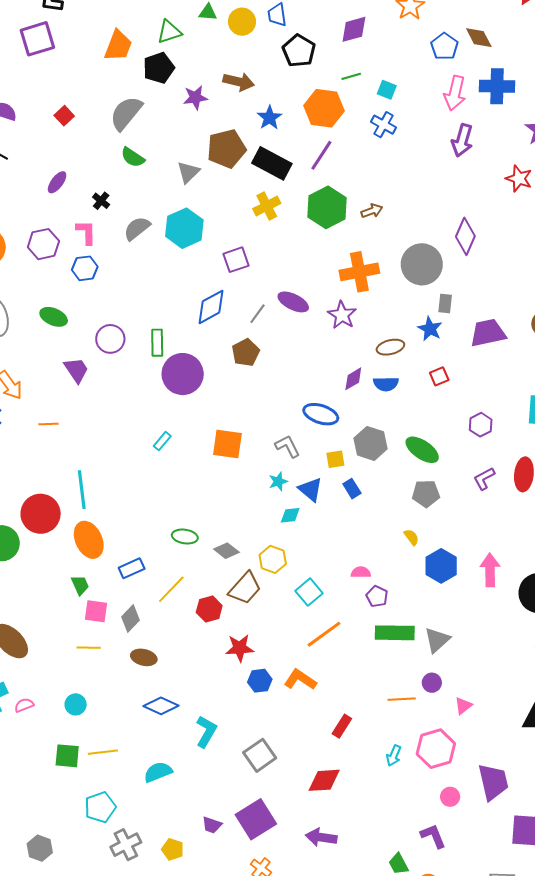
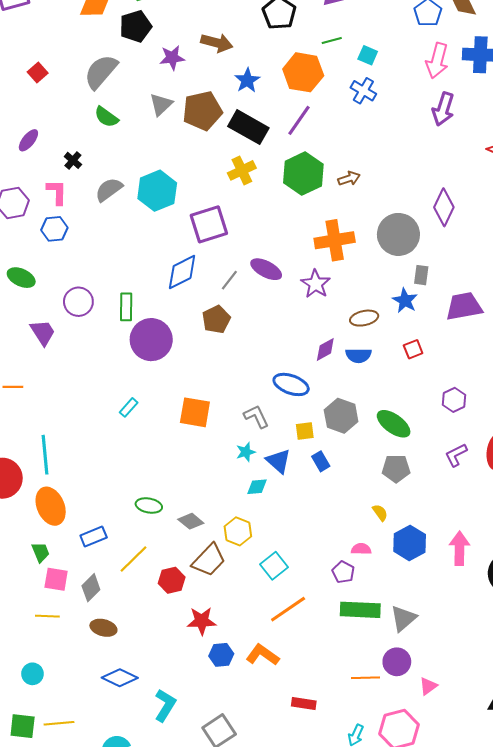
gray triangle: (188, 172) -> (161, 105), moved
purple square: (236, 260) -> (209, 224), size x1.4
pink semicircle: (361, 572) -> (361, 549), moved
purple circle: (432, 683) -> (397, 662), size x1.4
red rectangle: (342, 726) -> (304, 703), turned 65

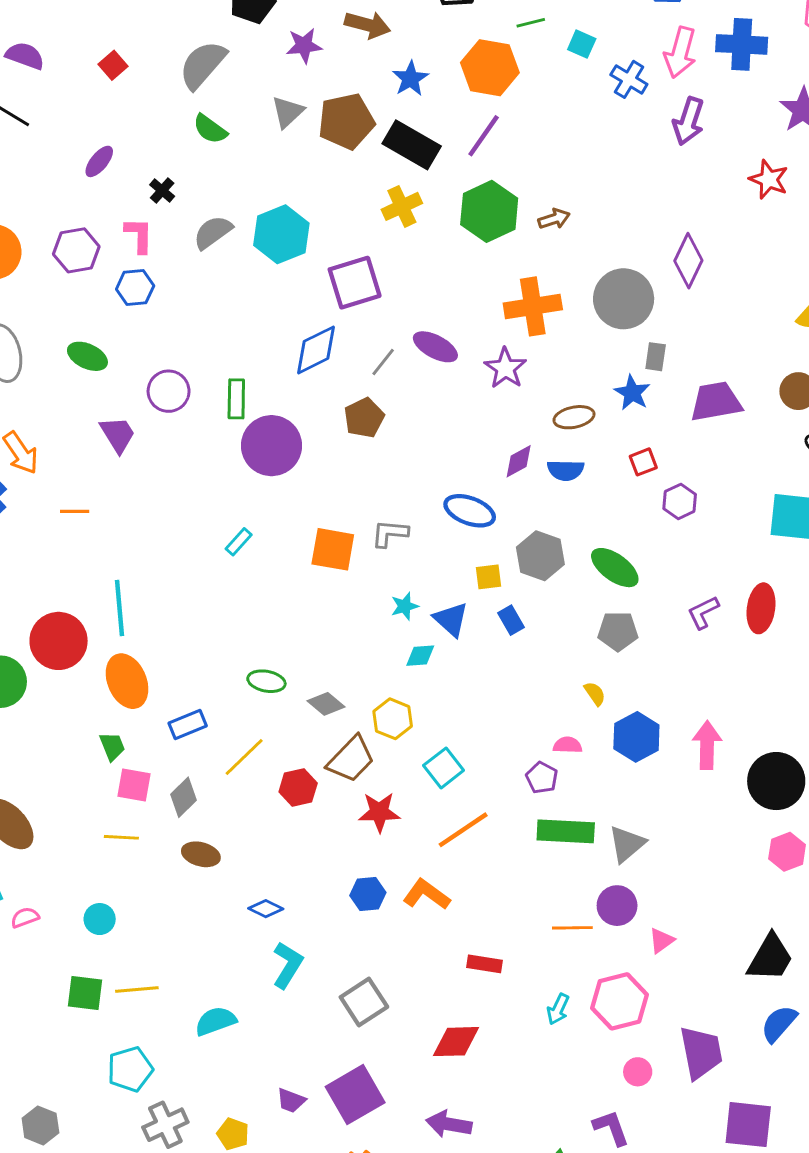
blue cross: (363, 91) -> (629, 79), moved
purple hexagon: (454, 400) -> (680, 501), moved
gray L-shape: (256, 416) -> (390, 533), moved, turned -60
red star: (202, 621) -> (379, 812), moved
blue diamond: (120, 678) -> (266, 909), moved, size x0.7

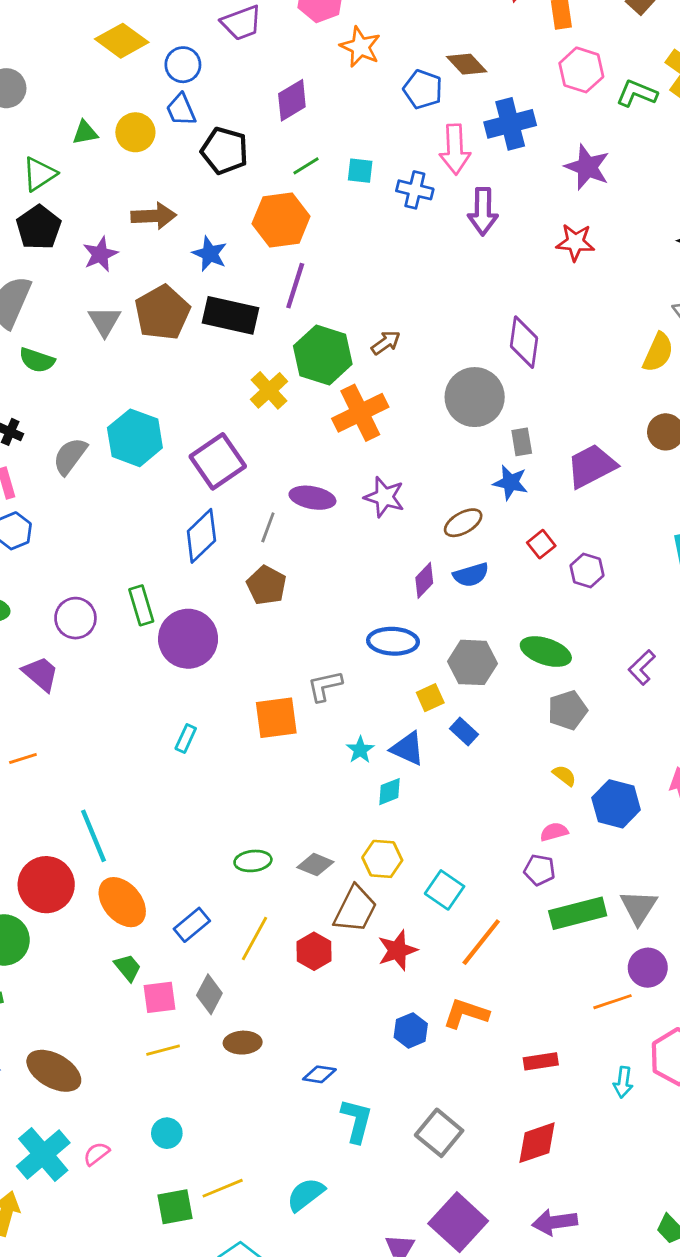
yellow cross: (402, 206) -> (269, 390), moved
orange cross: (533, 306) -> (360, 413), moved

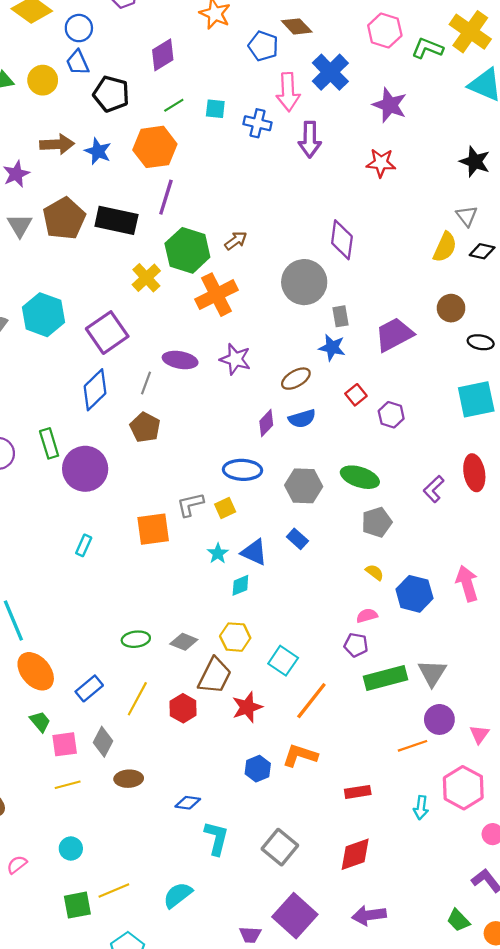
blue cross: (510, 124) -> (330, 72), turned -30
blue star: (210, 254) -> (98, 151), moved
yellow square: (430, 698) -> (225, 508), moved

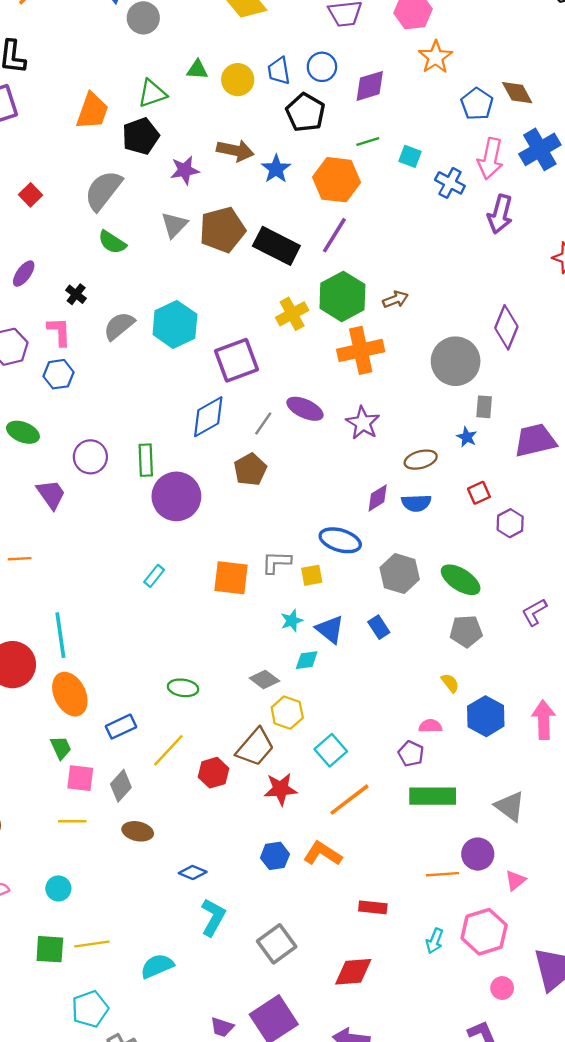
blue circle: (79, 28) -> (322, 67), moved
blue star: (332, 348) -> (467, 437), size x0.7
gray diamond: (184, 642) -> (264, 680), moved
gray triangle: (432, 673) -> (510, 806), moved, turned -40

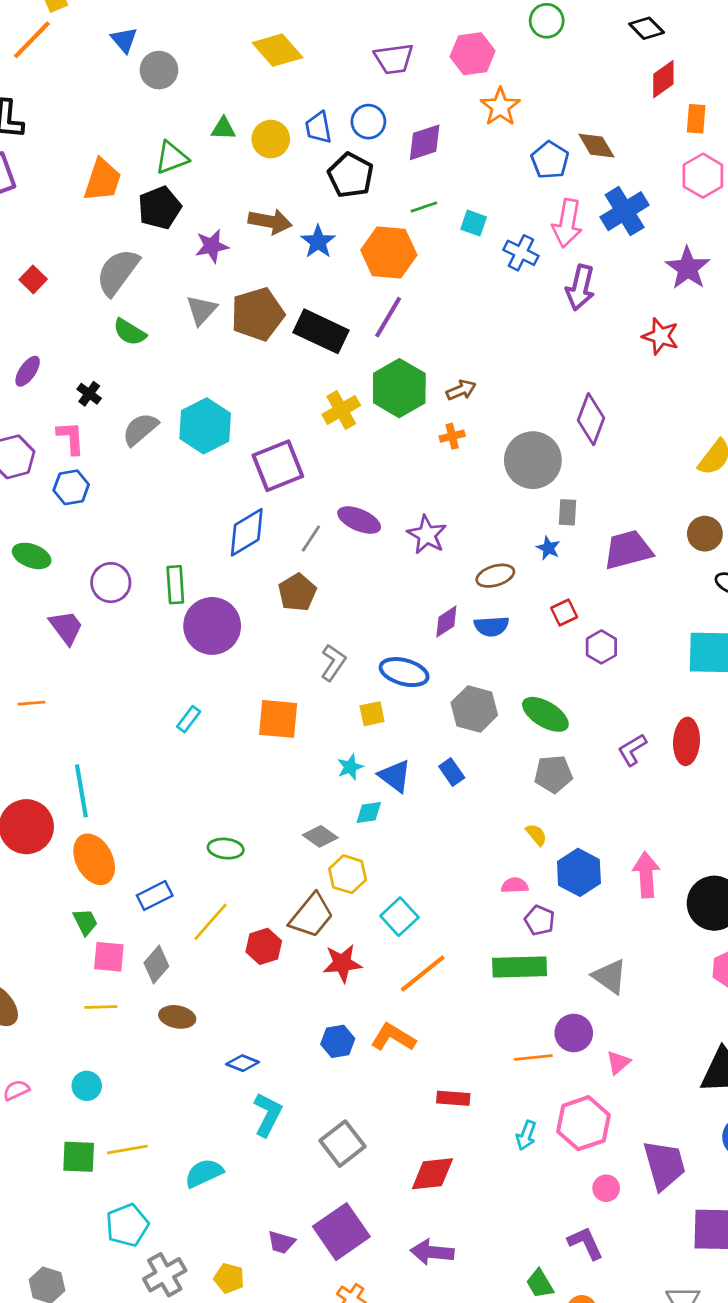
orange cross: (361, 350) -> (452, 436), moved, size x0.5
gray L-shape: (276, 562) -> (333, 663), moved, turned 124
purple pentagon: (411, 754) -> (540, 920), moved

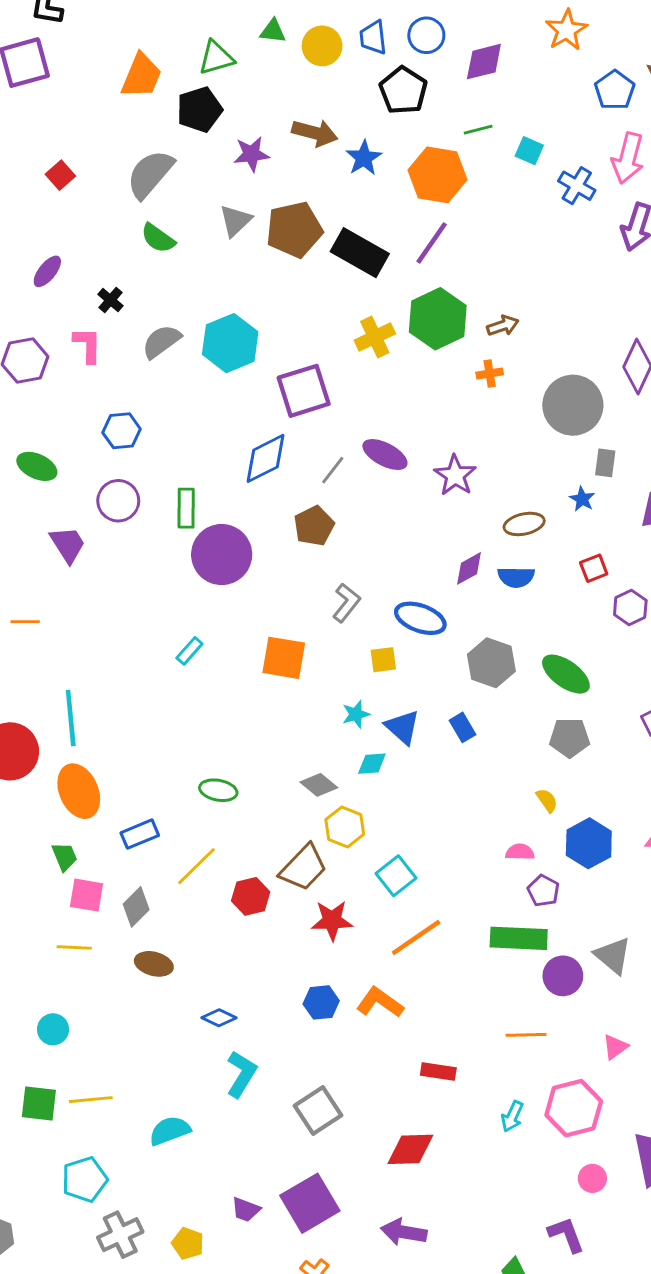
blue hexagon: (71, 487) -> (122, 431), moved
purple circle: (574, 1033) -> (563, 976), moved

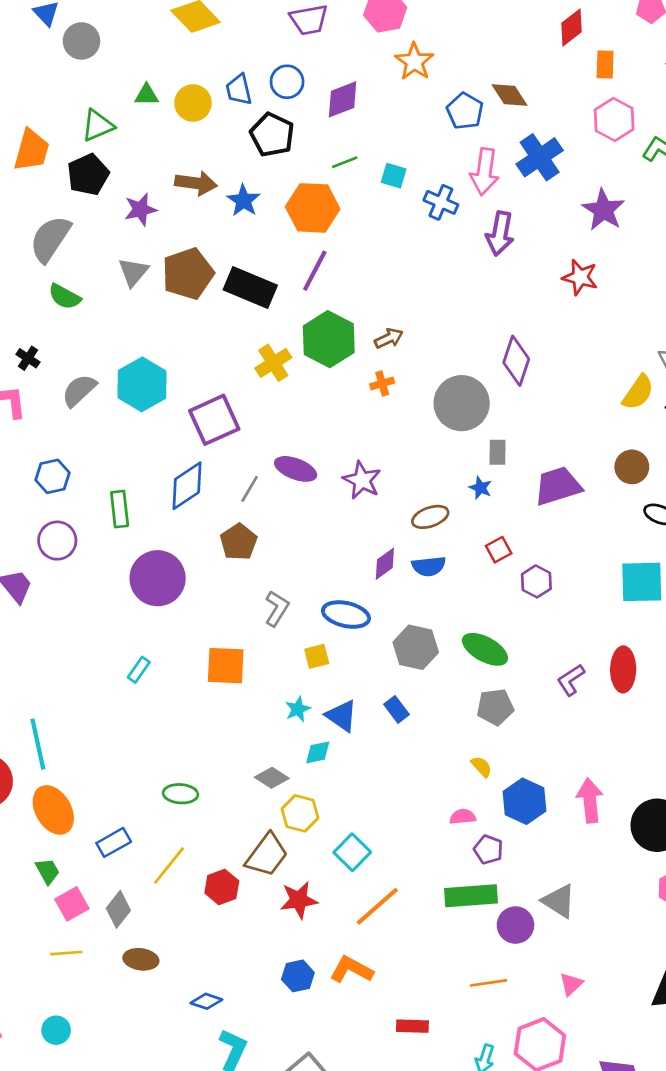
green rectangle: (186, 508) -> (120, 509), moved
pink square: (87, 895) -> (72, 904), turned -32

